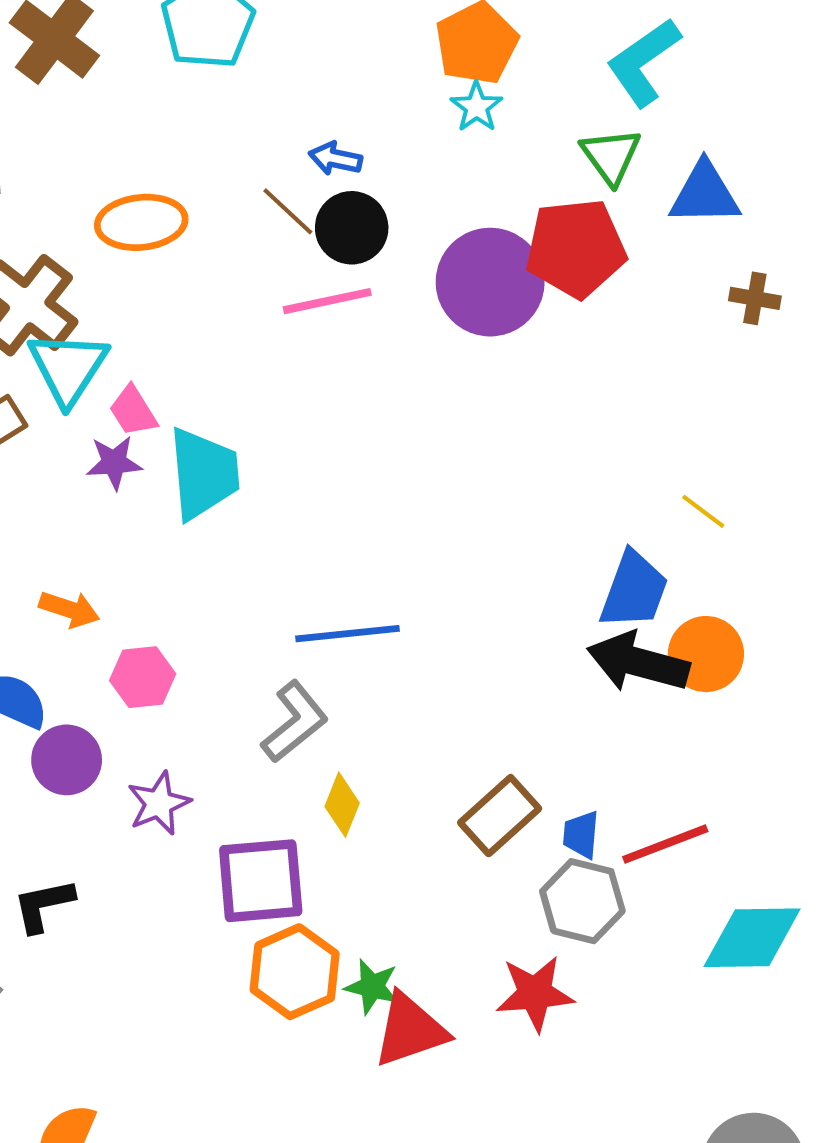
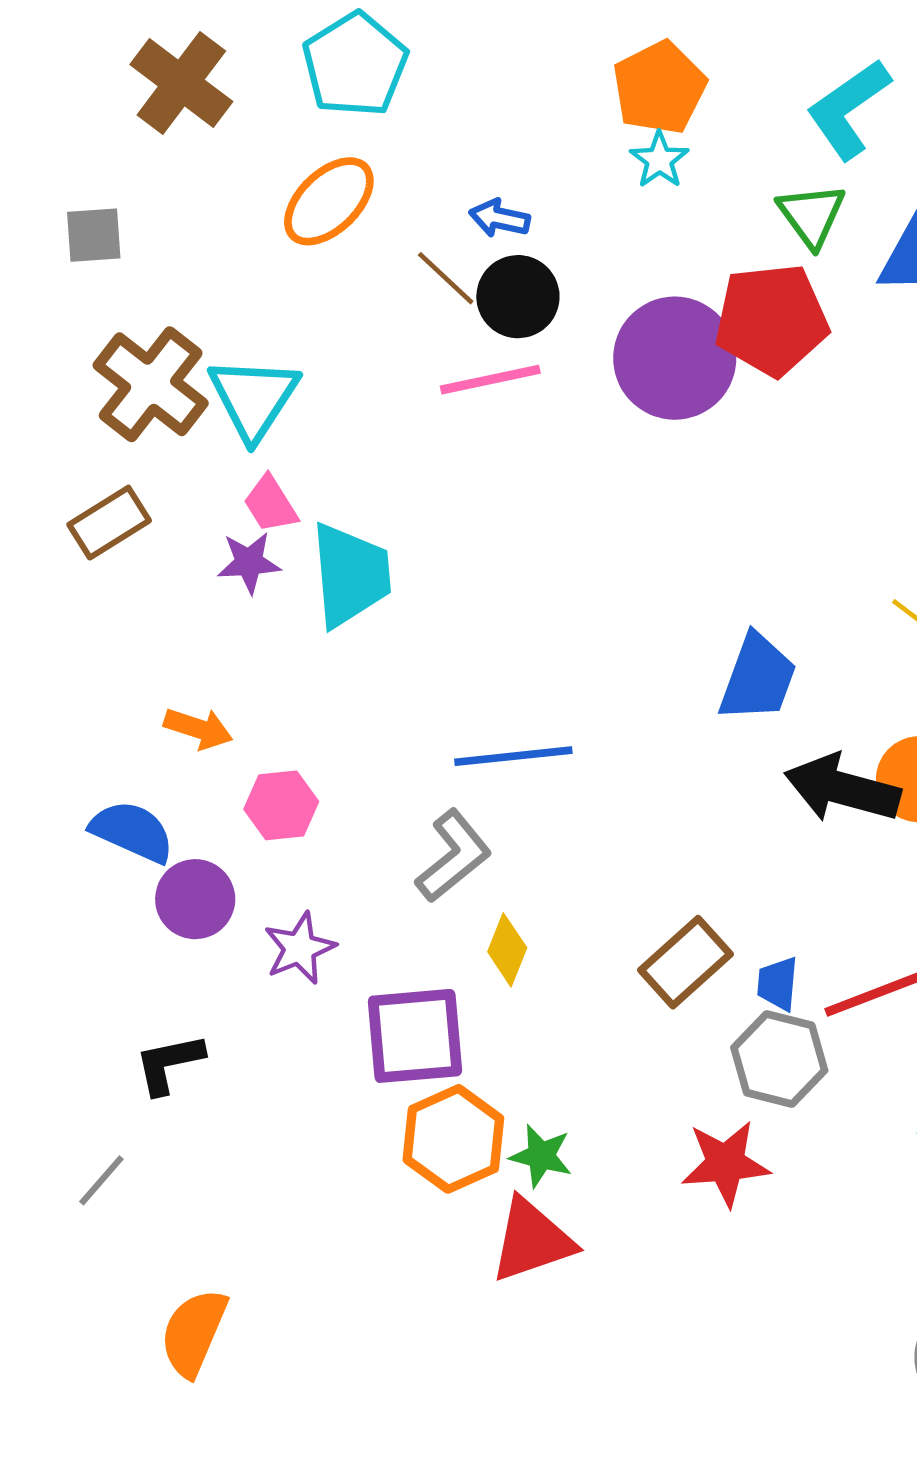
orange ellipse: (141, 222) -> (329, 201), moved, turned -38
cyan triangle: (68, 368) -> (254, 398), moved
blue trapezoid: (634, 590) -> (758, 678), moved
red triangle: (410, 1030) -> (532, 1240), moved

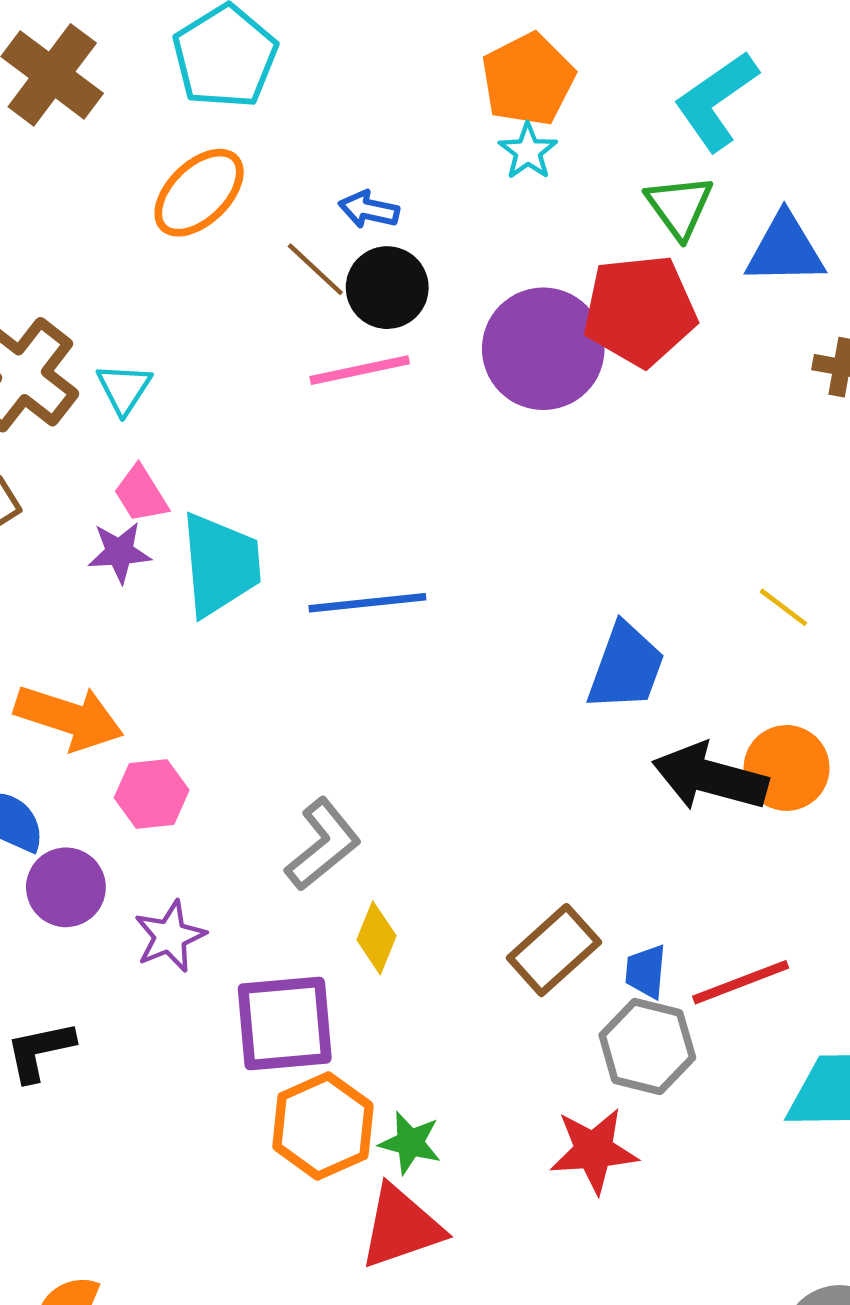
cyan triangle: (254, 398) -> (124, 389), size x0.6
orange arrow: (198, 729) -> (69, 717), size x1.6
blue line: (513, 756) -> (367, 603), moved

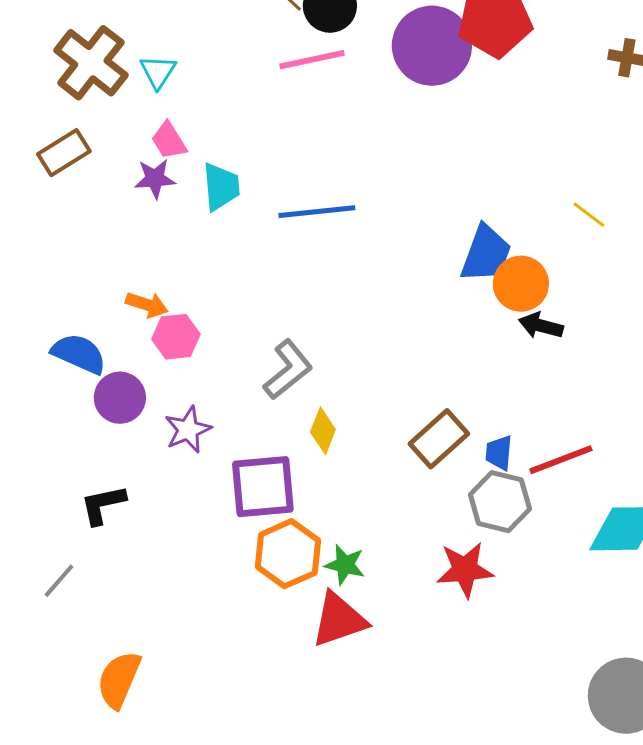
cyan trapezoid: (220, 564) -> (221, 187), size x0.7
orange arrow: (69, 717) -> (147, 305), moved, size x0.6
orange circle: (787, 768) -> (521, 284), moved
black arrow: (710, 777) -> (541, 326), size x0.6

